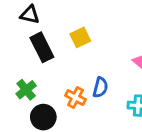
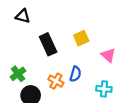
yellow square: (80, 37) -> (81, 38), moved
black rectangle: (42, 47) -> (48, 44), moved

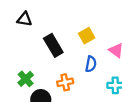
blue semicircle: (75, 74) -> (91, 64), moved
orange cross: (56, 81) -> (65, 82), turned -35

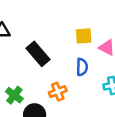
yellow square: (87, 36) -> (84, 36), moved, turned 35

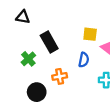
green cross: (14, 95) -> (28, 59), moved

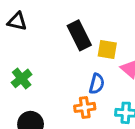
black rectangle: (49, 42) -> (79, 35), moved
orange cross: (60, 76) -> (85, 107), moved

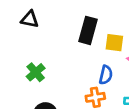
black rectangle: (79, 35) -> (88, 30), turned 44

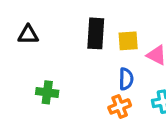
green cross: (36, 72) -> (47, 92), turned -30

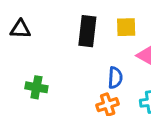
yellow square: (128, 41) -> (126, 27), moved

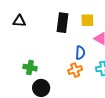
green cross: (36, 87) -> (30, 68), moved

